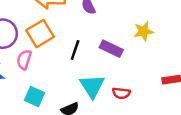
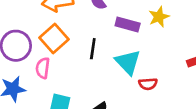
purple rectangle: (111, 49) -> (128, 25), moved
cyan triangle: (92, 86) -> (128, 62), moved

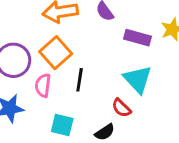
black line: (93, 49) -> (80, 80), moved
red semicircle: (148, 84) -> (121, 108), moved, turned 48

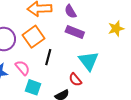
purple rectangle: (137, 38) -> (75, 32), moved
pink semicircle: (43, 85) -> (22, 68), moved, turned 126

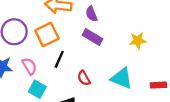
cyan triangle: (89, 61) -> (122, 78), moved, turned -40
red semicircle: (75, 80) -> (84, 78), moved

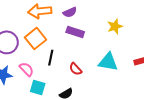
purple semicircle: (91, 14) -> (70, 12), turned -80

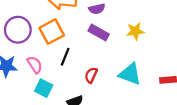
yellow star: (115, 26) -> (135, 31), moved
red semicircle: (76, 69) -> (91, 75), turned 56

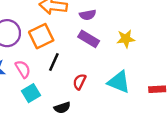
cyan square: (44, 88) -> (31, 93), turned 30

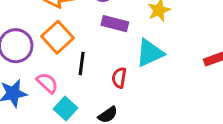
cyan triangle: (119, 82) -> (150, 53), moved, turned -30

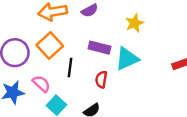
purple rectangle: (115, 24) -> (99, 48), moved

